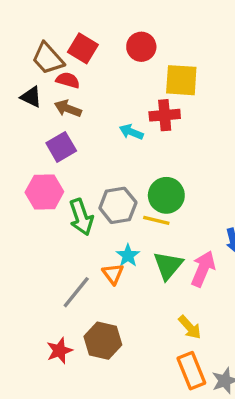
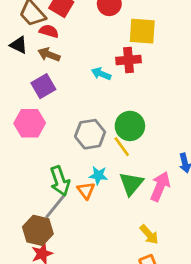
green arrow: (81, 217) -> (60, 181), moved
yellow line: (156, 220) -> (122, 147), turned 40
cyan star: (128, 255) -> (98, 175), turned -30
brown hexagon: (103, 341) -> (38, 230), moved

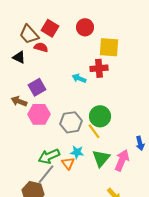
brown arrow: (49, 55) -> (19, 101), moved
pink hexagon: (30, 123) -> (39, 114), moved
green arrow: (60, 181) -> (49, 156), turned 85

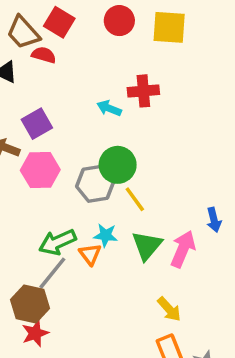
yellow square: (109, 47) -> (169, 27), moved
green circle: (100, 116) -> (118, 165), moved

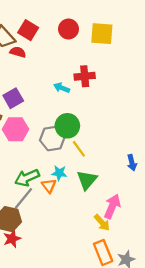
pink arrow: (183, 249) -> (112, 206), moved

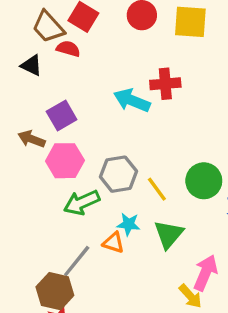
cyan arrow: (62, 88) -> (132, 100), size x1.5
green circle: (67, 126) -> (204, 181), moved
green arrow: (27, 178) -> (82, 203), moved
orange triangle: (49, 186) -> (113, 243), turned -35

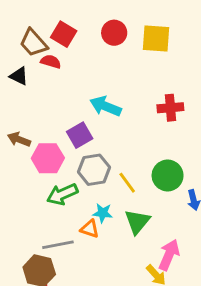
red cross: (165, 84) -> (170, 108), moved
purple square: (62, 116) -> (80, 135), moved
gray line: (77, 261) -> (58, 245), turned 40

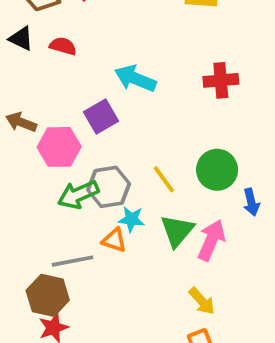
red semicircle: (51, 62) -> (63, 46), moved
gray hexagon: (94, 170) -> (109, 187), moved
pink arrow: (169, 255) -> (211, 240), moved

